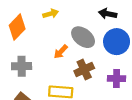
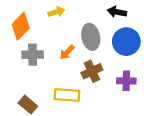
gray ellipse: (83, 37) -> (91, 37), turned 40
gray cross: (22, 66) -> (33, 55), moved

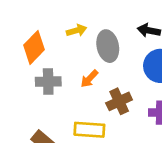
gray ellipse: (91, 37) -> (108, 46), moved

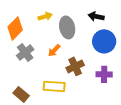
gray cross: (48, 82) -> (25, 52), turned -36

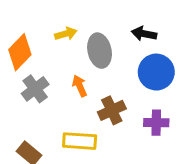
orange arrow: (54, 50) -> (80, 86), turned 112

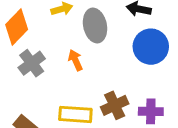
brown cross: (112, 110) -> (115, 105), moved
purple cross: (156, 123) -> (151, 111), moved

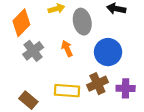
blue circle: (151, 47) -> (108, 52), moved

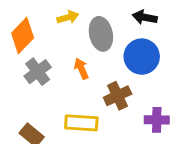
blue circle: (108, 52) -> (142, 57), moved
brown cross: (97, 84) -> (118, 96), moved

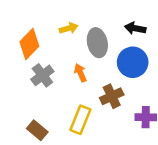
yellow rectangle: (81, 123) -> (80, 120), turned -72

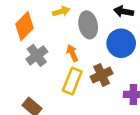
yellow rectangle: (80, 120) -> (72, 81), moved

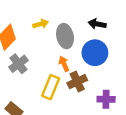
orange arrow: (72, 53) -> (64, 64), moved

